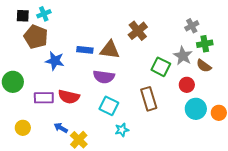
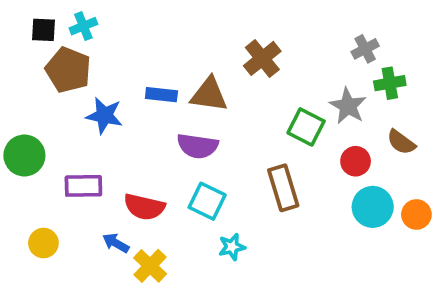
brown semicircle: (204, 66) -> (401, 142), moved
red semicircle: (69, 97) -> (144, 207), moved

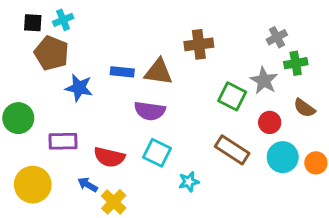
brown cross: (262, 58) -> (199, 44), turned 32
brown rectangle: (283, 188) -> (232, 150), moved, turned -40
yellow circle: (43, 243) -> (33, 185), size x1.6
cyan star: (232, 247) -> (189, 182), moved

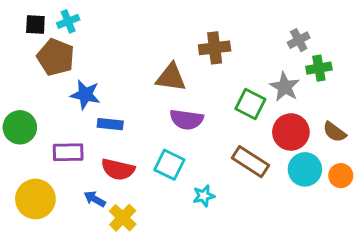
blue rectangle: (122, 72) -> (110, 124), moved
brown semicircle: (304, 108) -> (335, 132), moved
purple semicircle: (150, 111) -> (187, 120), moved
red circle: (270, 122) -> (291, 132), size x1.5

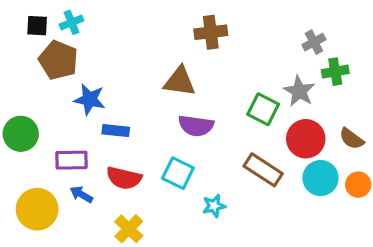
brown cross: (215, 48) -> (211, 32), moved
blue arrow: (95, 199) -> (81, 194), moved

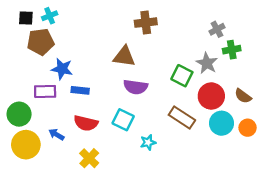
brown pentagon: (58, 60) -> (41, 42), turned -30
green circle: (21, 134) -> (19, 114), moved
purple rectangle: (72, 160) -> (45, 91), moved

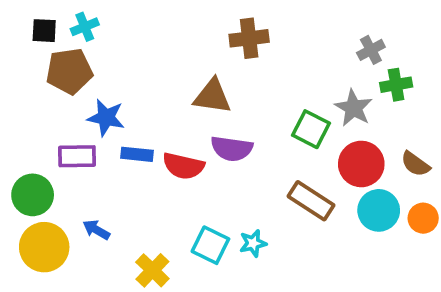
cyan square: (123, 120) -> (210, 245), moved
red semicircle: (86, 123) -> (183, 166), moved

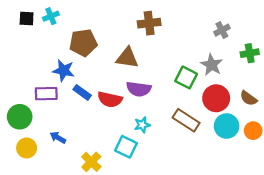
brown pentagon: (69, 71) -> (83, 43), moved
green cross: (396, 85) -> (250, 53), moved
blue rectangle: (137, 154) -> (82, 92), turned 30
cyan star: (253, 243) -> (142, 125), moved
yellow circle: (44, 247) -> (27, 148), size x0.7

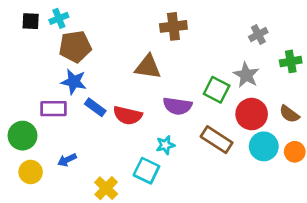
brown pentagon: (83, 43) -> (75, 47), moved
purple semicircle: (139, 89) -> (177, 106), moved
blue arrow: (58, 138) -> (67, 160), turned -56

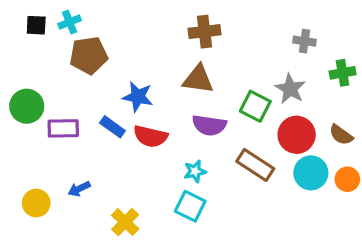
gray cross: (258, 35) -> (304, 41), turned 36
brown triangle: (148, 67) -> (198, 79), moved
blue star: (74, 82) -> (138, 97), moved
green circle: (23, 136) -> (27, 106), moved
cyan square: (146, 171) -> (190, 206), moved

